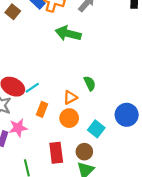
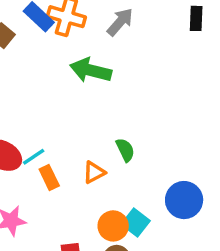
orange rectangle: (42, 109) -> (49, 178), moved, turned -48
orange circle: (69, 118) -> (113, 226), moved

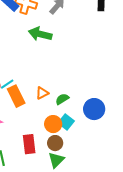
green semicircle: (125, 150) -> (62, 99), moved, turned -96
orange rectangle: (49, 178) -> (16, 96), size x1.5

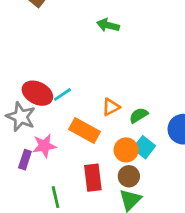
green arrow: (40, 34) -> (108, 25), size x0.7
orange rectangle: (16, 96) -> (85, 131), moved, turned -35

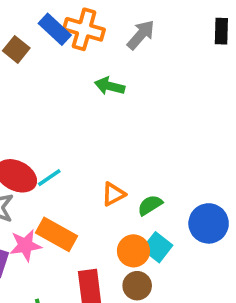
orange rectangle: (85, 131) -> (57, 234), moved

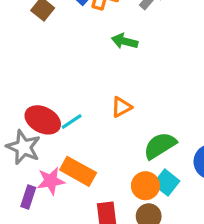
orange triangle: (113, 194) -> (121, 107), moved
green semicircle: (150, 205) -> (160, 146), size x1.5

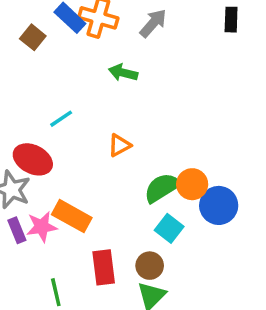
cyan line: (72, 122) -> (61, 119), moved
orange circle: (145, 186) -> (192, 184), moved
purple rectangle: (28, 197) -> (17, 230), moved, turned -40

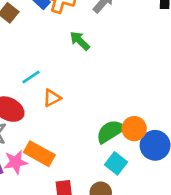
green arrow: (123, 73) -> (80, 41), turned 30
orange triangle: (120, 145) -> (52, 98), moved

